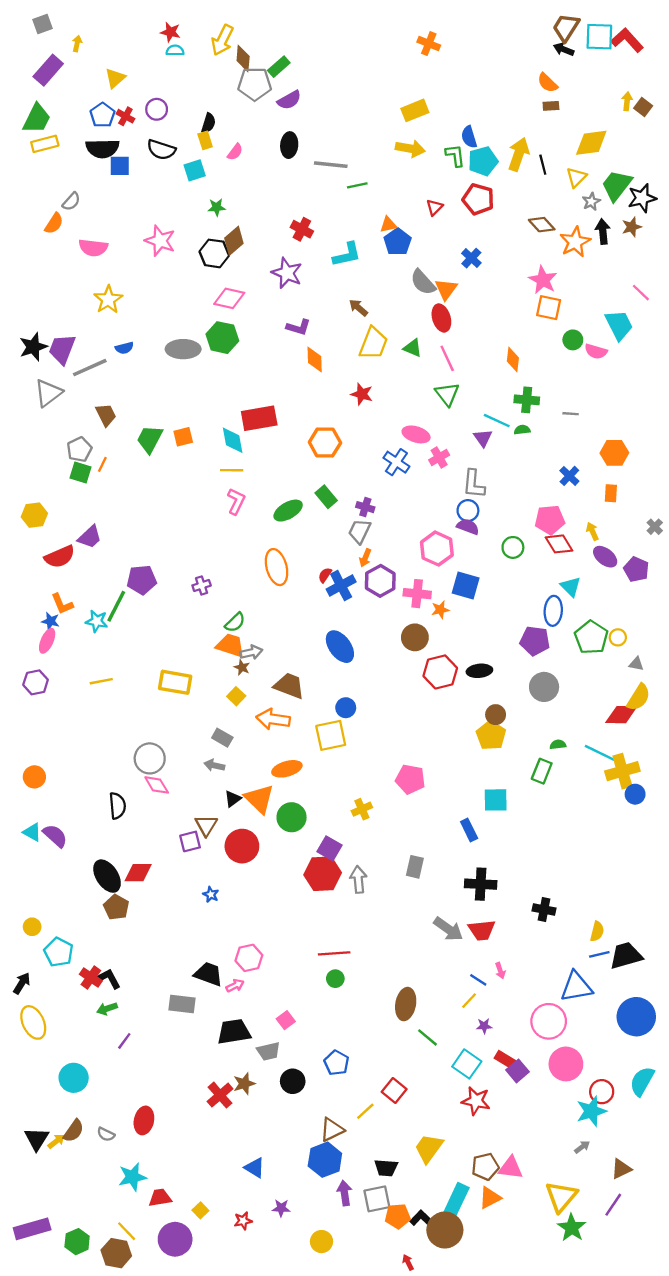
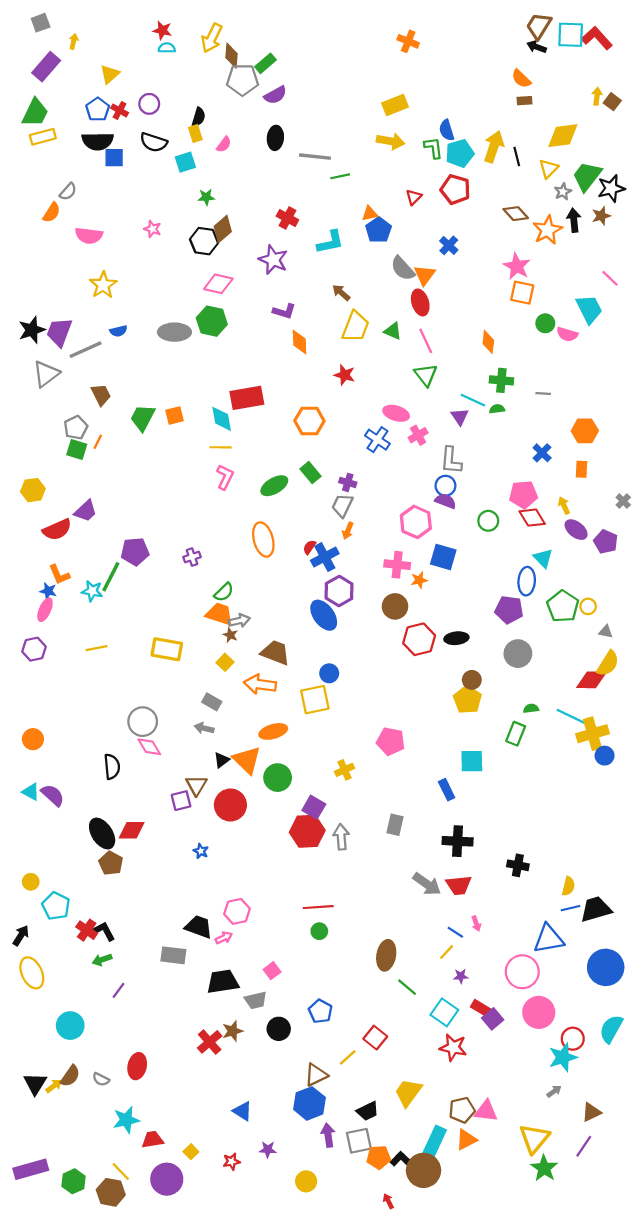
pink star: (160, 241) -> (153, 229), size x0.6
purple hexagon: (380, 581) -> (339, 591), moved
black trapezoid: (386, 1168) -> (368, 1111), turned -30

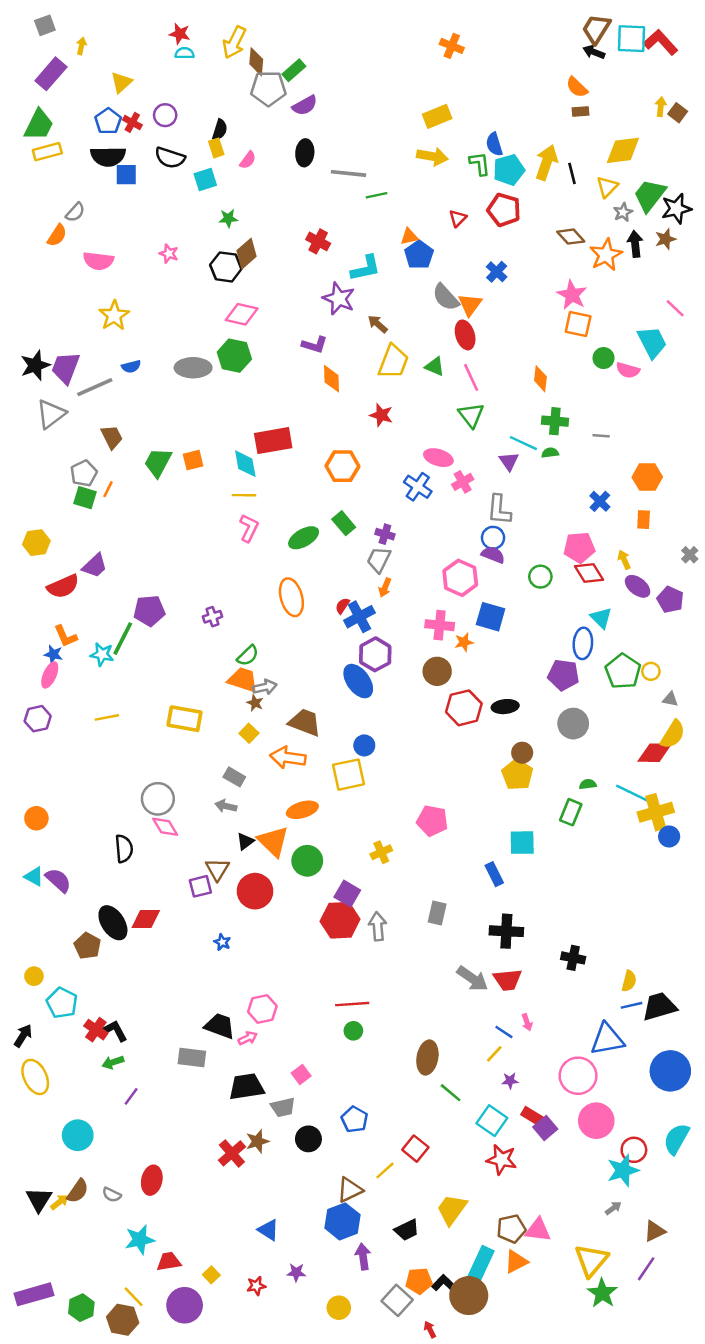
purple star: (273, 260) -> (339, 299), moved
brown pentagon: (111, 863) -> (87, 946), moved
gray square: (359, 1141) -> (397, 1300), moved, turned -36

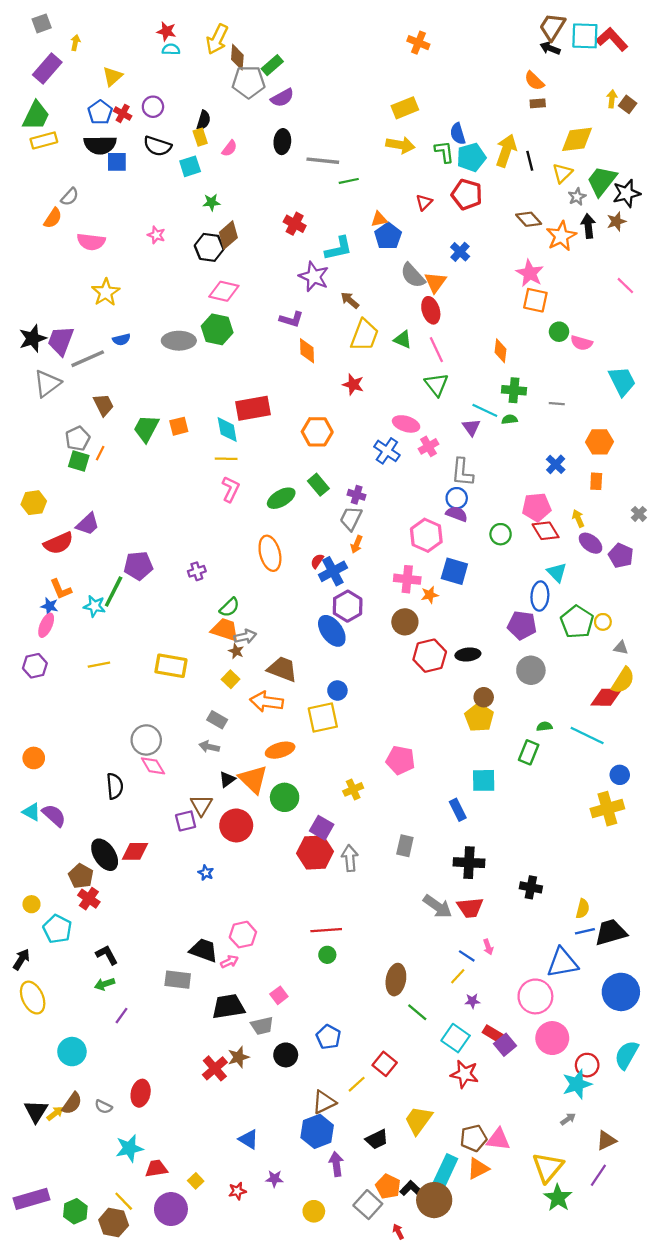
cyan trapezoid: (652, 342) -> (622, 381), moved
yellow cross: (656, 812) -> (607, 809), moved
red cross: (96, 1030) -> (89, 899), moved
orange pentagon: (419, 1281) -> (388, 1187), turned 30

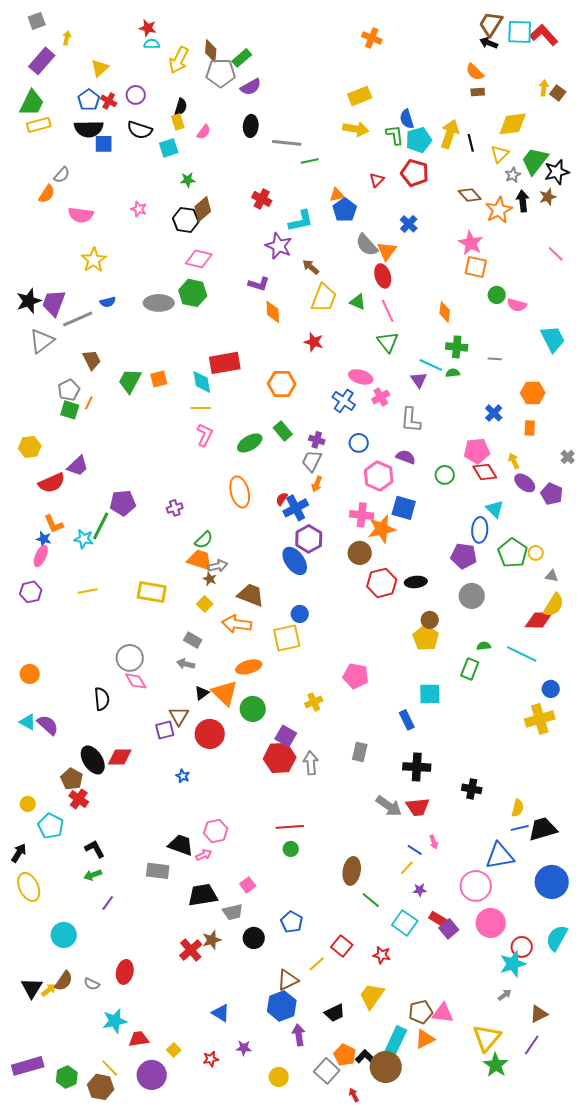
yellow arrow: (217, 39) -> (179, 60), moved
blue circle: (457, 498) -> (359, 443), moved
orange star: (430, 595) -> (382, 529), size x1.8
red star: (465, 1074) -> (382, 955), moved, size x0.7

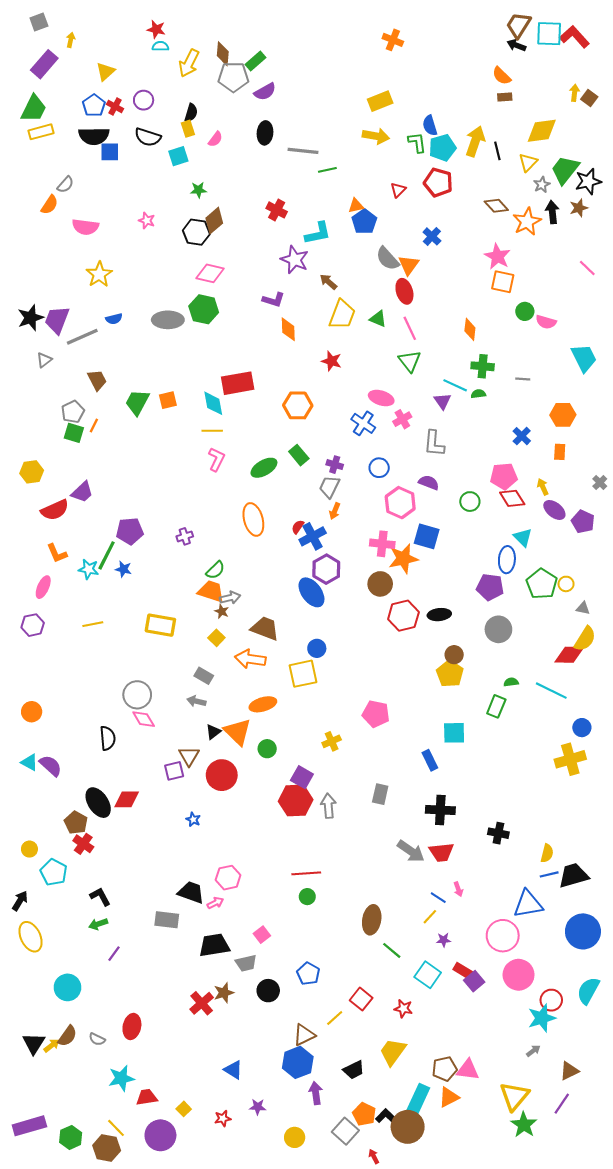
gray triangle: (42, 341) -> (44, 360), size x0.6
blue star: (44, 539) -> (123, 569), moved
green circle: (253, 709) -> (267, 749), size x0.7

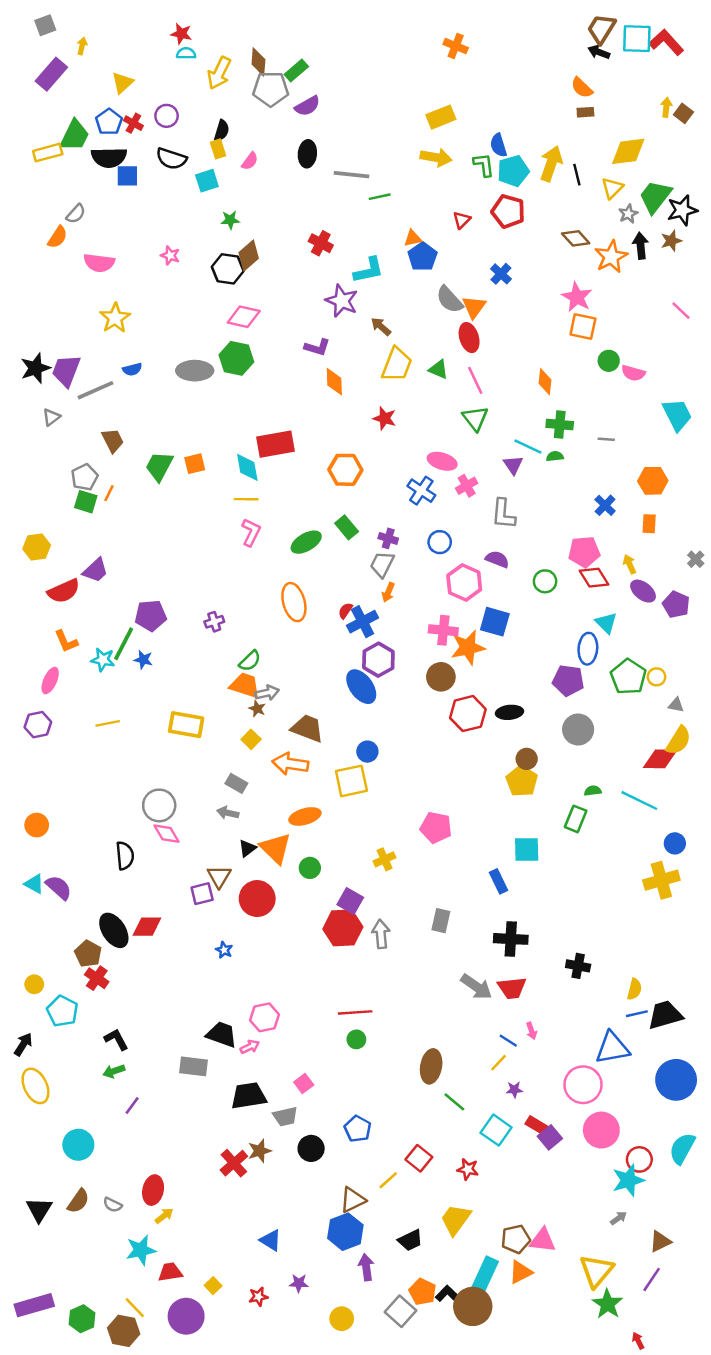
green trapezoid: (34, 109) -> (75, 135), moved
yellow arrow: (52, 1046) -> (164, 1216), moved
red arrow: (374, 1156) -> (638, 1341), moved

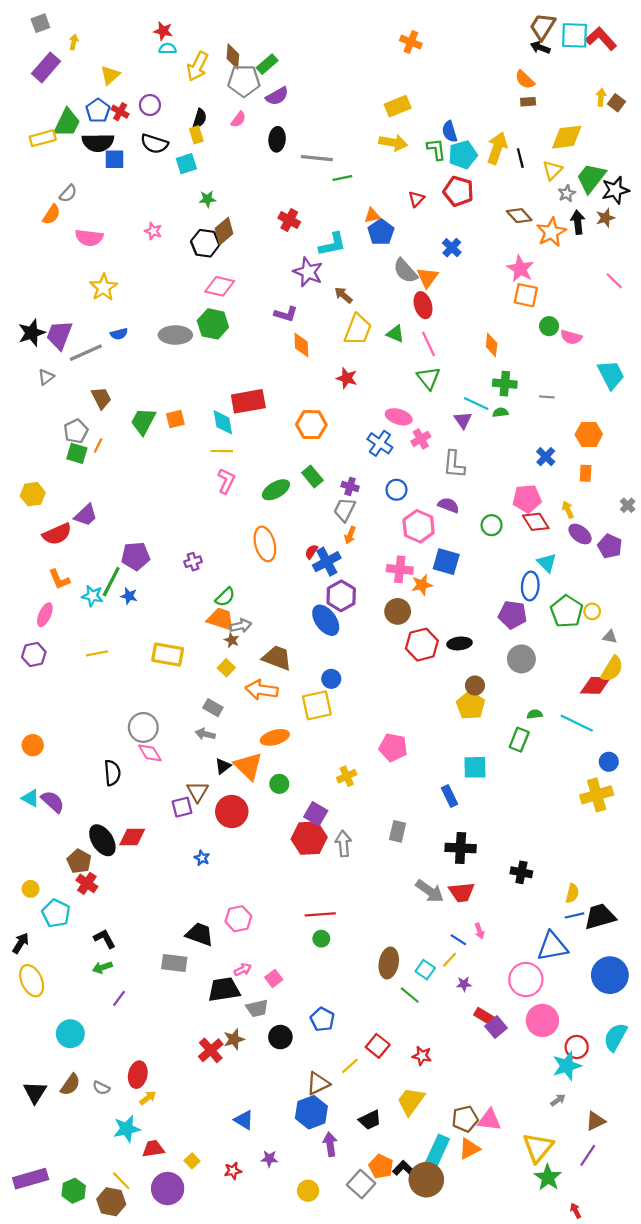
pink semicircle: (250, 161) -> (238, 119), moved
orange star: (468, 647) -> (422, 585), size x0.7
pink arrow: (250, 1047) -> (243, 970), moved
cyan square: (496, 1130) -> (425, 970), moved, size x0.7

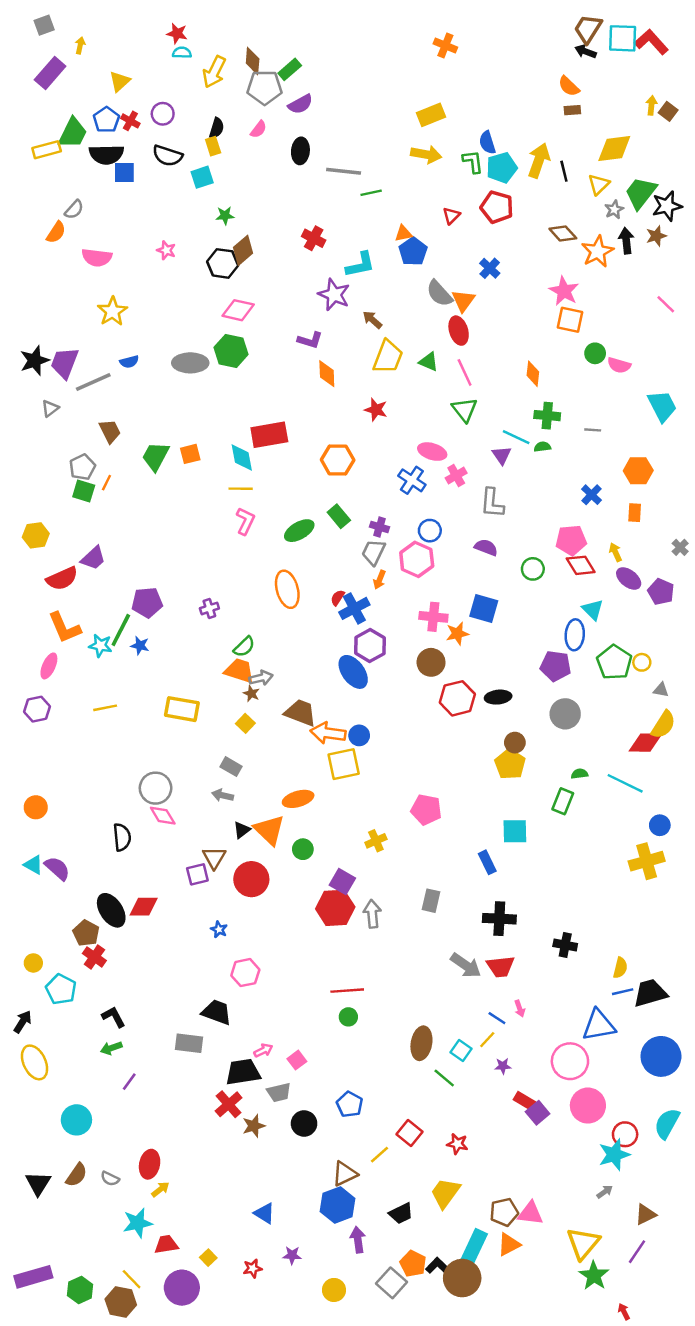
pink hexagon: (419, 526) -> (417, 559), moved
orange L-shape: (59, 579) -> (64, 628), size x1.4
orange arrow: (262, 690) -> (328, 733), moved
pink hexagon: (238, 919) -> (245, 973), moved
red cross: (211, 1050) -> (229, 1104), moved

